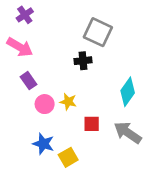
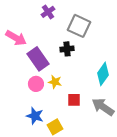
purple cross: (25, 15) -> (48, 12), moved
purple rectangle: (28, 81) -> (38, 59), moved, size x1.6

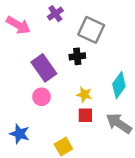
pink arrow: (16, 38) -> (18, 25), moved
yellow star: (55, 82) -> (84, 94), moved
blue star: (35, 116) -> (20, 134), moved

